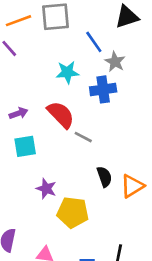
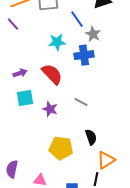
gray line: (83, 137) -> (81, 102), moved
black semicircle: (104, 177) -> (91, 137), moved
orange triangle: (132, 186) -> (106, 160), moved
purple star: (46, 189) -> (50, 109), moved

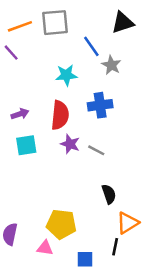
blue cross: (84, 55) -> (100, 105), moved
red semicircle: (52, 74) -> (60, 115), turned 50
purple star: (50, 109) -> (70, 144), moved
yellow pentagon: (61, 148) -> (61, 224), moved

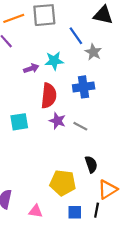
black triangle: (123, 23) -> (103, 15), turned 30
purple arrow: (20, 114) -> (31, 68), moved
yellow pentagon: (61, 224) -> (63, 183), moved
blue square: (85, 259) -> (75, 212), moved

